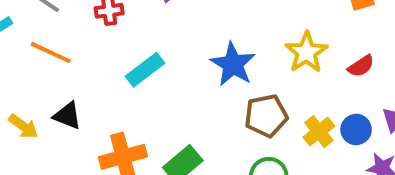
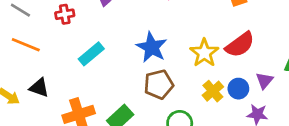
yellow star: (306, 52) -> (204, 53), moved
red semicircle: (361, 66) -> (240, 45), size x1.6
brown pentagon: (266, 116) -> (159, 84), moved

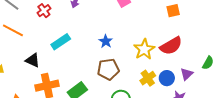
red cross: (65, 14) -> (44, 11), turned -32
blue star: (152, 47) -> (106, 41), size x0.6
black triangle: (39, 88) -> (33, 60), moved

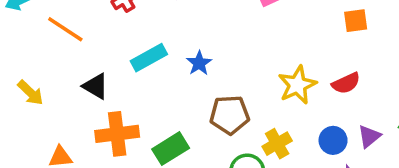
blue star: (106, 41) -> (199, 63), moved
red semicircle: (171, 46) -> (346, 83), size x0.7
yellow cross: (148, 78) -> (277, 144), moved

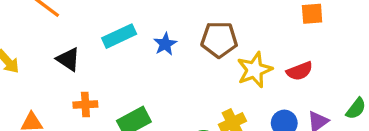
brown pentagon: (230, 115) -> (219, 39), moved
orange cross: (117, 134) -> (85, 105), size x0.6

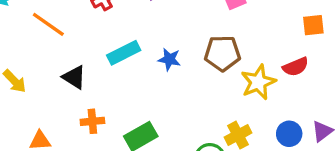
blue star: (165, 44) -> (169, 59), turned -30
red semicircle: (300, 71) -> (296, 67), moved

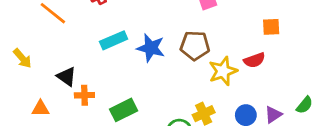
blue star: (169, 59) -> (151, 48), size x1.5
black triangle: (74, 77) -> (66, 76), moved

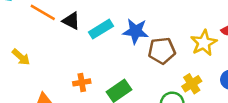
brown pentagon: (195, 46) -> (162, 51), moved
black triangle: (66, 76) -> (71, 21), moved

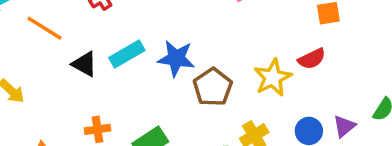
black triangle: (71, 21) -> (84, 64), moved
brown pentagon: (162, 51) -> (213, 87), turned -30

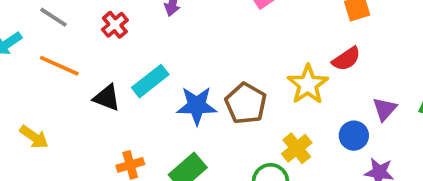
blue star: (176, 58) -> (197, 106), moved
purple triangle: (344, 126) -> (385, 109), moved

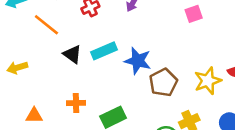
blue star: (197, 106) -> (138, 61), moved
yellow arrow: (34, 137) -> (17, 68), turned 114

